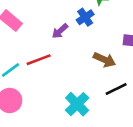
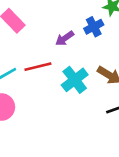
cyan cross: (77, 104) -> (75, 80), moved

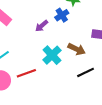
red line: (38, 67) -> (26, 73), moved

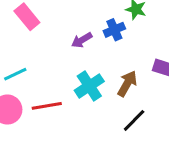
brown arrow: (77, 49) -> (127, 84), turned -96
black line: (86, 72) -> (134, 120), turned -30

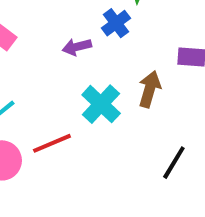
purple arrow: (82, 40) -> (77, 47), turned 30
black line: (134, 120) -> (174, 163), moved

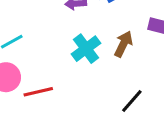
red line: (52, 143) -> (38, 92), moved

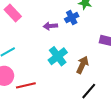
brown arrow: (123, 44) -> (82, 65), moved

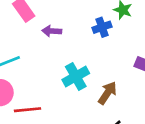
purple arrow: (50, 26) -> (52, 31), moved

